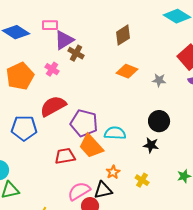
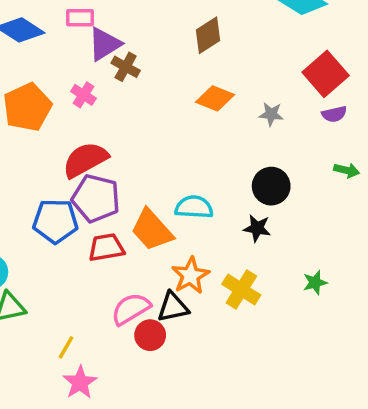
purple pentagon: (84, 123) -> (96, 198), moved
blue pentagon: (24, 128) -> (55, 221), moved
orange star: (113, 172) -> (190, 276), size x1.5
yellow cross: (142, 180) -> (241, 290), size x1.5

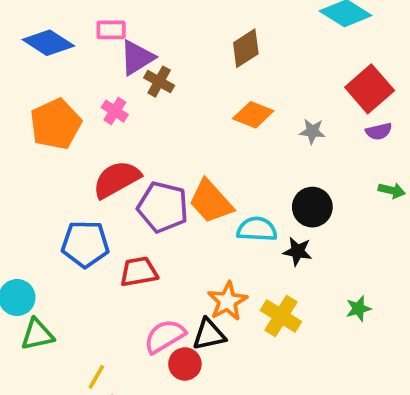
purple pentagon: (96, 198) -> (163, 207), moved
cyan semicircle: (194, 207) -> (257, 229), moved
orange trapezoid: (152, 230) -> (211, 202), moved

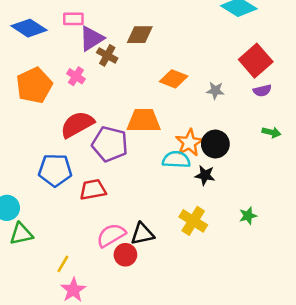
brown diamond: (246, 48) -> (140, 35), moved, turned 32
orange trapezoid: (211, 202) -> (144, 121), moved, turned 132
orange star: (227, 301) -> (189, 143), moved

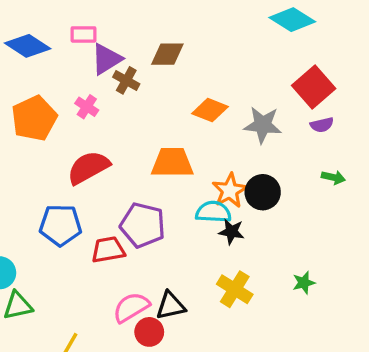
gray star: (215, 91) -> (263, 125), size x1.6
purple pentagon: (110, 144) -> (143, 225), moved
black star: (205, 175) -> (231, 232), moved

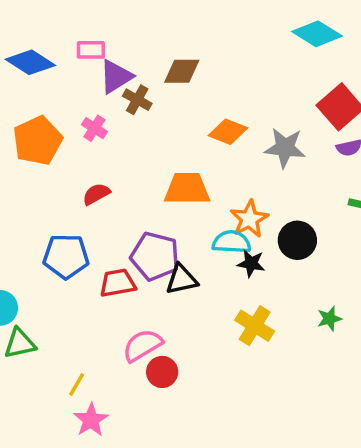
red semicircle: (88, 168) -> (96, 194), size x0.6
black circle: (263, 192) -> (297, 240), moved
black triangle: (171, 306) -> (182, 279), moved

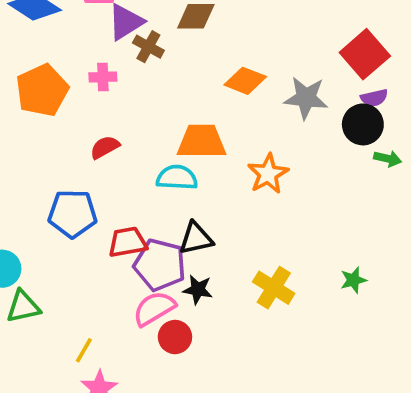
pink cross: (94, 128) -> (103, 77), turned -35
black circle: (297, 240) -> (363, 124), moved
cyan semicircle: (232, 242) -> (177, 178), moved
purple pentagon: (155, 256) -> (160, 265), moved
black star: (251, 263) -> (198, 290), moved

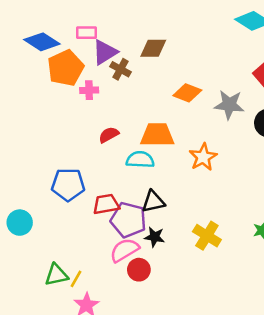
orange pentagon: (42, 90) -> (66, 68), moved
red semicircle: (105, 147) -> (109, 135), moved
green triangle: (23, 307) -> (56, 275), moved

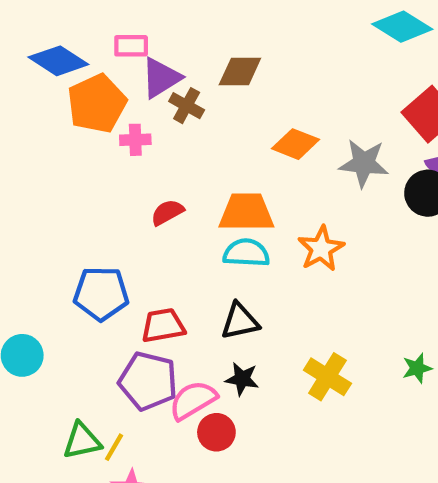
cyan semicircle: (140, 160) -> (246, 253), moved
purple pentagon: (128, 220) -> (148, 381), moved

